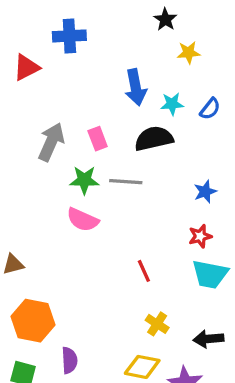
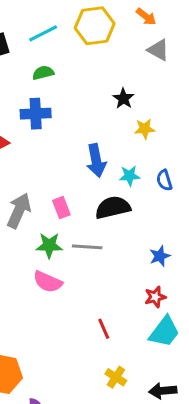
blue semicircle: (210, 109) -> (164, 180), turned 125
cyan trapezoid: (210, 274) -> (164, 332), turned -64

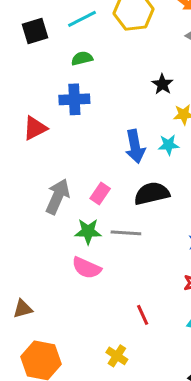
cyan star: (129, 176) -> (168, 145), moved
pink rectangle: (61, 208) -> (100, 193), turned 55
yellow cross: (116, 377) -> (117, 356), moved

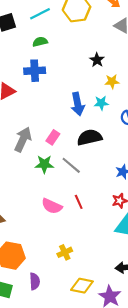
gray line: (126, 233) -> (71, 165), turned 36
pink semicircle: (87, 268) -> (52, 206), moved
red line: (143, 315) -> (79, 202), moved
yellow cross: (117, 356) -> (65, 252), turned 32

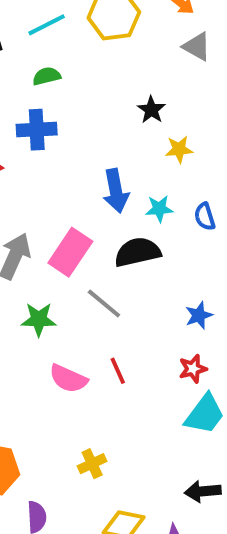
cyan star: (101, 103) -> (159, 209), moved
pink rectangle: (53, 137) -> (70, 252), size x1.6
green star: (44, 164) -> (39, 319), moved

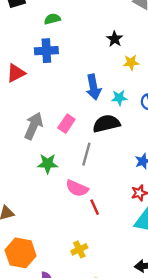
pink rectangle: (70, 252) -> (66, 124), size x0.7
gray line: (104, 304) -> (86, 154), turned 65
red line: (118, 371) -> (95, 207), moved
pink semicircle: (68, 379) -> (77, 188), moved

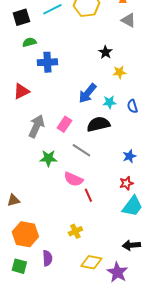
green semicircle: (52, 19) -> (29, 42), moved
red triangle: (16, 73) -> (21, 91), moved
blue arrow: (93, 87) -> (87, 93), turned 50
gray line: (86, 154) -> (81, 150), turned -72

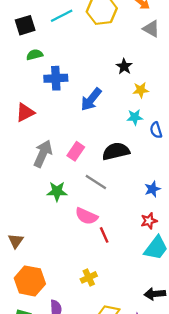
blue arrow: (87, 93) -> (91, 99), moved
cyan star: (109, 102) -> (135, 117), moved
brown triangle: (13, 200) -> (16, 241), turned -40

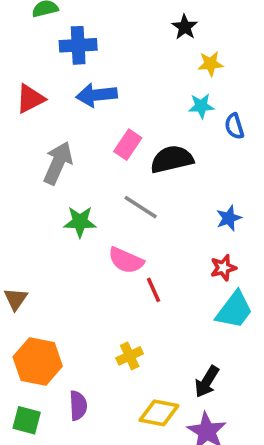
blue arrow: (91, 99) -> (96, 95), moved, turned 45
pink rectangle: (76, 151) -> (128, 145), moved
black arrow: (155, 294) -> (207, 382), moved, turned -54

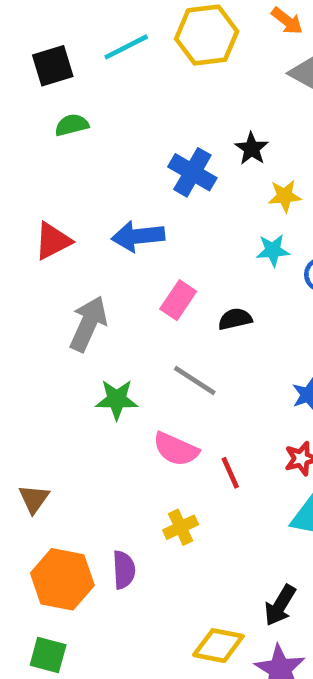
blue cross: (78, 45) -> (192, 172), moved, turned 33
black semicircle: (172, 159) -> (235, 319), size x0.6
red line: (153, 290) -> (230, 473), moved
yellow cross: (130, 356) -> (181, 527), moved
purple semicircle: (78, 406) -> (124, 570), moved

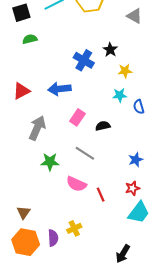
brown triangle: (34, 499) -> (23, 213), moved
yellow cross: (181, 527) -> (74, 228), moved

